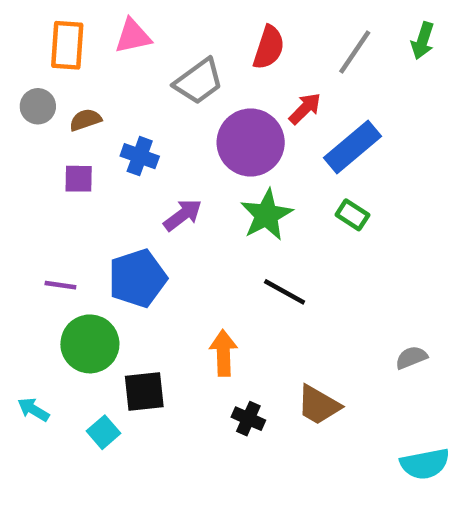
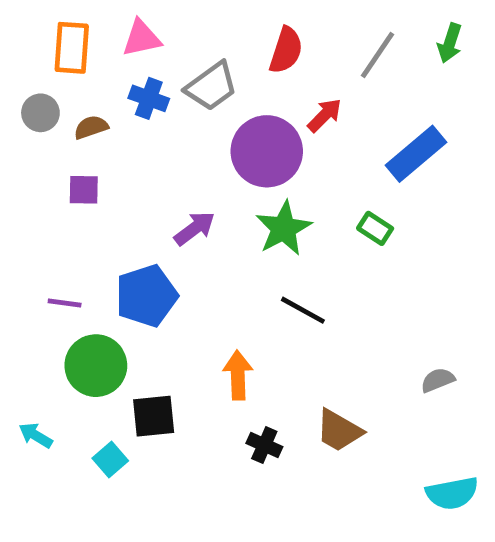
blue rectangle: (352, 147) -> (416, 154), moved
blue cross: (140, 156) -> (149, 98), moved

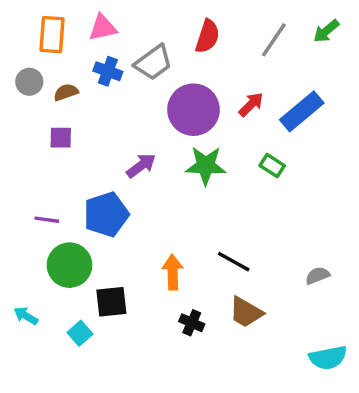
green arrow: (450, 43) -> (326, 31), turned 32
red arrow: (325, 115) -> (251, 104), moved
green star: (284, 228) -> (206, 166), turned 30
black line: (303, 310) -> (234, 262), moved

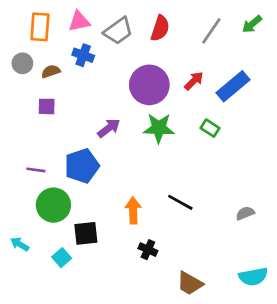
gray trapezoid: (153, 63) -> (118, 31), moved
brown trapezoid: (246, 312) -> (190, 283), moved

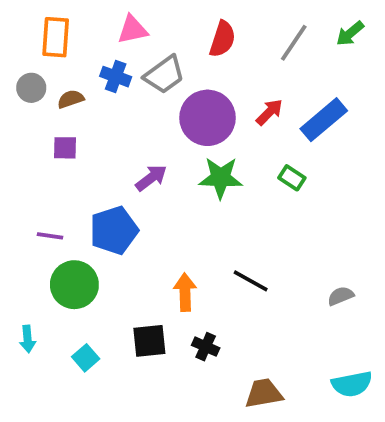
pink triangle: (79, 21) -> (132, 30), moved
gray trapezoid: (118, 31) -> (164, 75), moved
black square: (86, 233) -> (149, 341), moved
cyan arrow: (20, 244) -> (28, 339), turned -126
brown trapezoid: (190, 283) -> (264, 393), turned 140

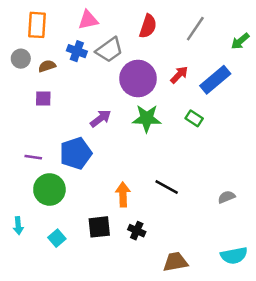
green arrow: (350, 33) -> (240, 41), moved

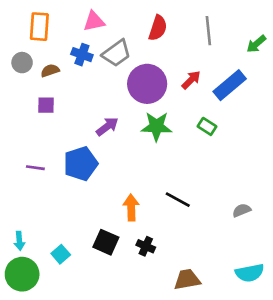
gray line: (195, 29) -> (208, 31), turned -40
green circle: (49, 189) -> (22, 274), moved
black square: (99, 227) -> (106, 242), turned 30

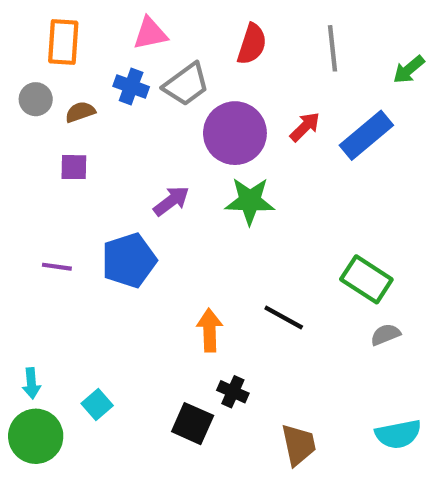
green rectangle: (207, 126) -> (366, 279), moved, size x1.6
black square: (106, 242) -> (193, 424), moved
brown trapezoid: (187, 279) -> (299, 445), turned 88

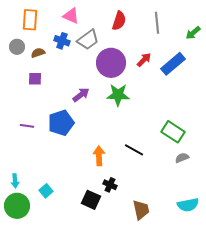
pink triangle: (150, 33) -> (71, 16), turned 36

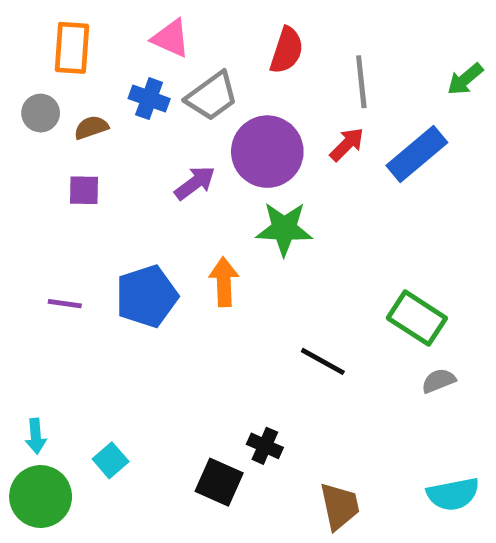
gray line: (157, 23) -> (361, 82), moved
purple arrow: (81, 95) -> (195, 183), moved
orange arrow: (99, 156) -> (224, 282), moved

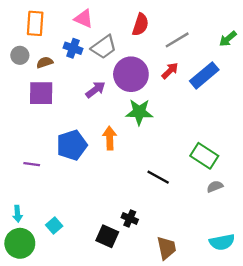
gray line: (361, 82) -> (177, 40), turned 65
purple square: (84, 190) -> (41, 93), size x1.6
purple line: (65, 304) -> (32, 164), moved

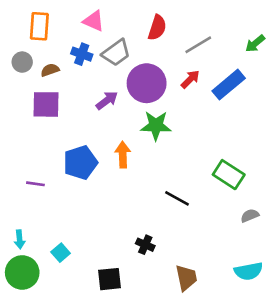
gray semicircle: (215, 187) -> (250, 216), moved
black square: (107, 236) -> (110, 279), moved, turned -30

